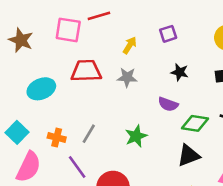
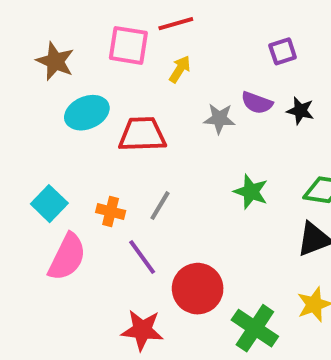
yellow arrow: (130, 45) -> (180, 69), moved
red trapezoid: (86, 71) -> (142, 134), moved
cyan ellipse: (41, 89) -> (87, 113), moved
purple semicircle: (168, 104) -> (257, 103), moved
green star: (136, 136) -> (251, 192), moved, turned -30

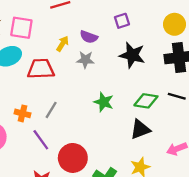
pink square: (128, 45) -> (21, 28), moved
yellow arrow: (180, 69) -> (63, 44), moved
purple semicircle: (257, 103) -> (89, 37), moved
black star: (300, 111) -> (132, 55), size x1.6

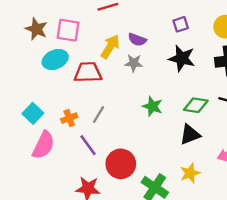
purple square: (122, 21) -> (181, 24), moved
yellow arrow: (63, 44) -> (110, 47), size x1.5
orange cross: (23, 113) -> (69, 118), turned -35

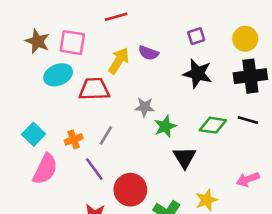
gray star: (134, 63) -> (145, 107), moved
green star: (152, 106) -> (165, 126), turned 30
black triangle: (190, 135) -> (185, 157), moved, turned -40

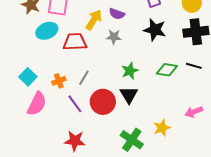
gray star: (145, 107) -> (114, 37), moved
black triangle: (185, 157) -> (129, 95), moved
red circle: (130, 190) -> (103, 102), moved

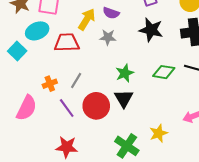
cyan square: (28, 77) -> (17, 51), moved

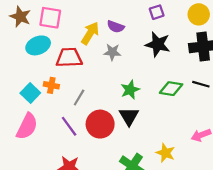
cyan square: (17, 51) -> (30, 93), moved
orange cross: (50, 84) -> (51, 85), moved, turned 32
yellow star: (158, 133) -> (165, 153), turned -30

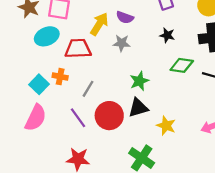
black star: (158, 44) -> (167, 35), size x0.6
green diamond: (171, 89) -> (182, 65), moved
black triangle: (129, 116) -> (138, 108), turned 45
yellow star: (165, 153) -> (166, 126), moved

